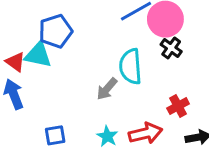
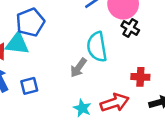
red cross: (178, 106) -> (140, 77), turned 36
blue square: (55, 135) -> (29, 86), moved

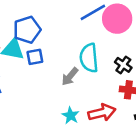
black cross: (130, 28) -> (123, 65), moved
blue square: (29, 86) -> (35, 57), moved

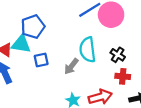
blue square: (35, 57) -> (41, 60), moved

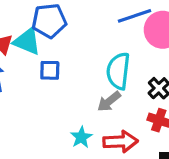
gray arrow: (71, 66) -> (109, 102), moved

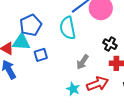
cyan semicircle: (118, 71) -> (68, 28), moved

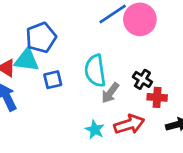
cyan semicircle: (68, 28) -> (95, 71), moved
black cross: (110, 44) -> (142, 79), moved

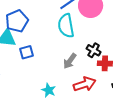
cyan semicircle: (95, 71) -> (66, 26), moved
cyan star: (95, 130) -> (49, 90), moved

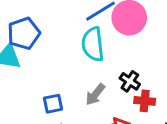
blue square: (26, 52) -> (53, 104), moved

